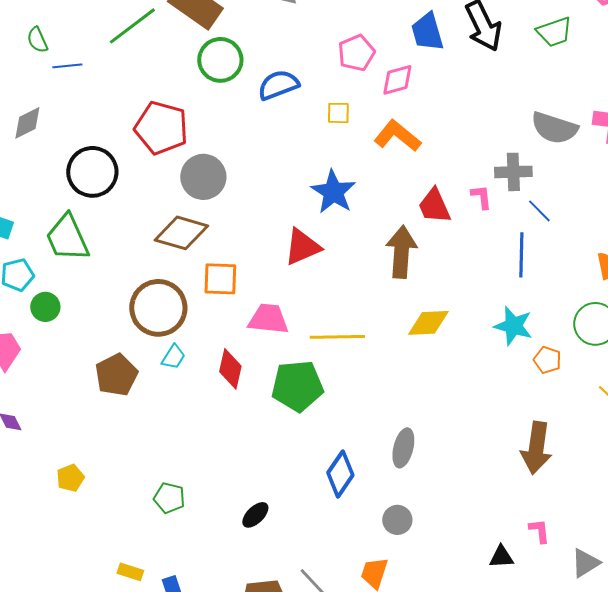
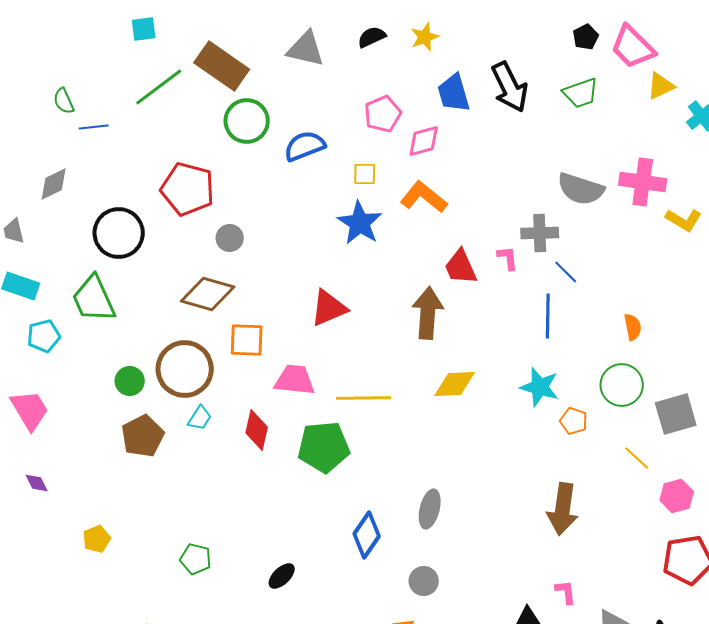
gray circle: (203, 177) -> (230, 238), size x0.6
blue star: (333, 192) -> (360, 223), moved
green circle: (45, 307) -> (130, 381), moved

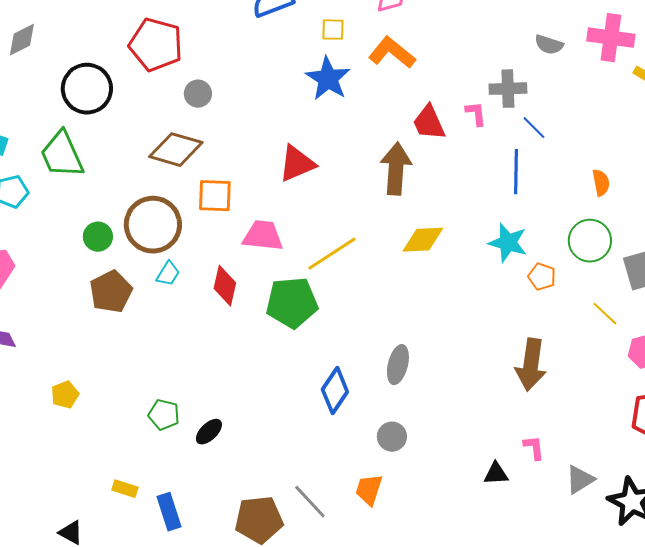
gray semicircle: (581, 189) -> (549, 45), size x0.6
yellow line: (364, 398) -> (332, 254), turned -32
black ellipse: (282, 576) -> (209, 432), moved

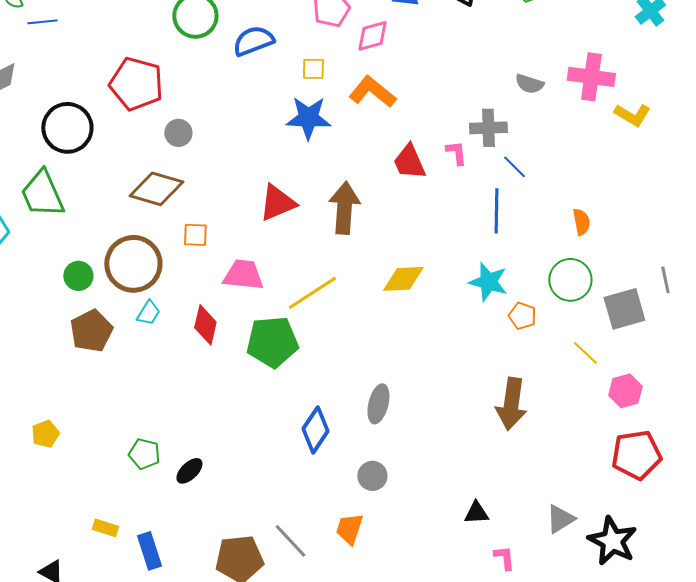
blue star: (328, 79) -> (308, 118), turned -30
brown arrow: (396, 169) -> (344, 208), moved
orange square: (215, 196) -> (195, 235), size x0.7
pink L-shape: (534, 448) -> (504, 558), moved

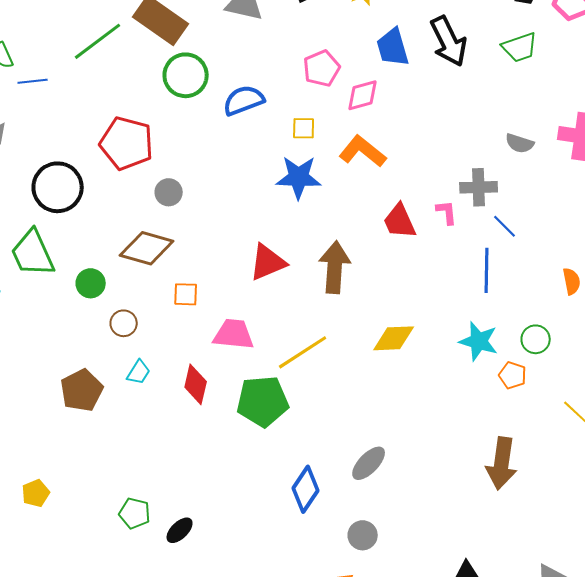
brown circle: (133, 264) -> (124, 323), size x0.5
green circle: (78, 276) -> (91, 283), moved
green circle: (570, 280) -> (536, 339), moved, size x0.7
gray ellipse: (378, 404) -> (369, 463), turned 30

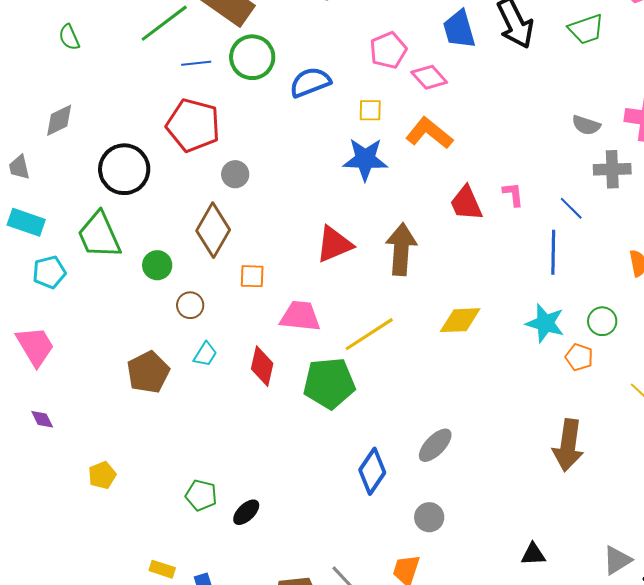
blue line: (33, 81) -> (196, 63), moved
pink diamond: (363, 95) -> (429, 77), turned 63
gray cross: (479, 187) -> (612, 169), moved
brown diamond: (147, 248) -> (213, 230), turned -76

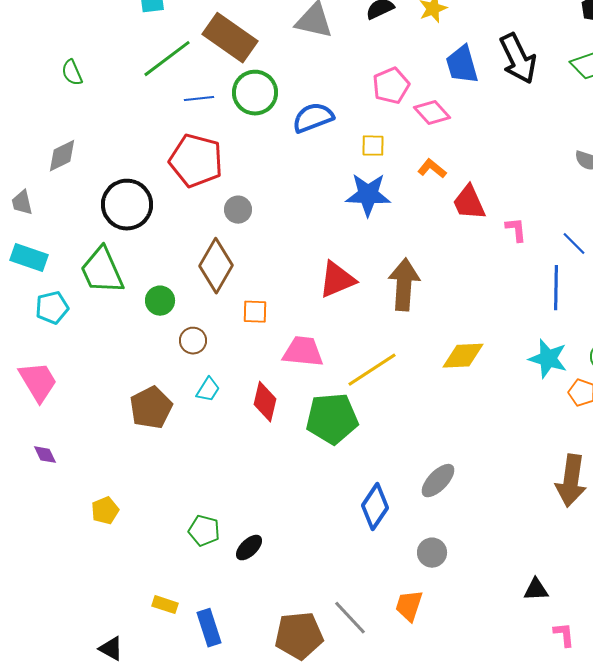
orange L-shape: (429, 133) -> (432, 169), size x0.6
red trapezoid: (466, 203) -> (469, 203), moved

